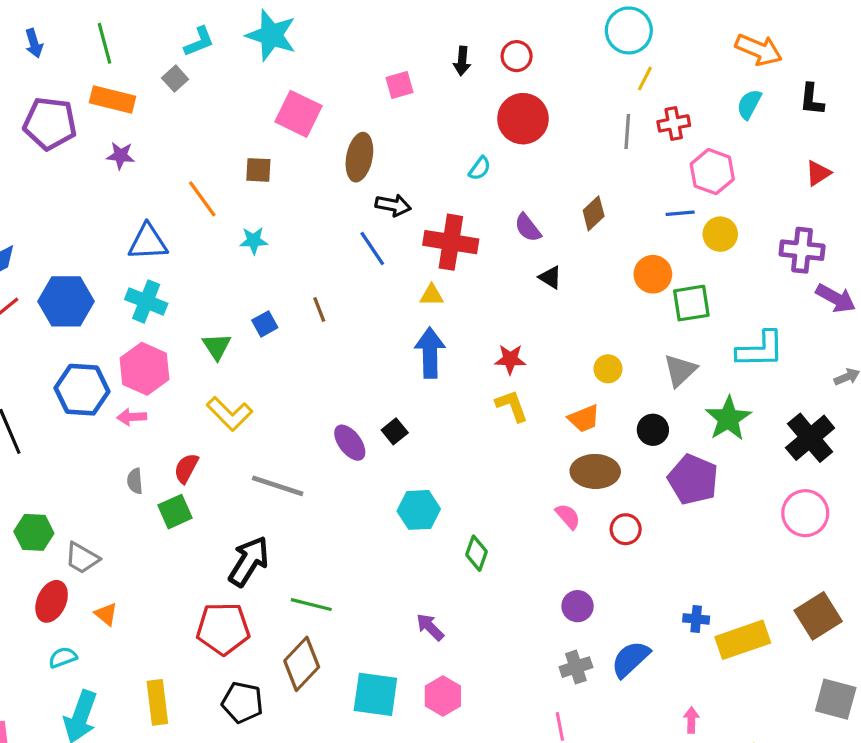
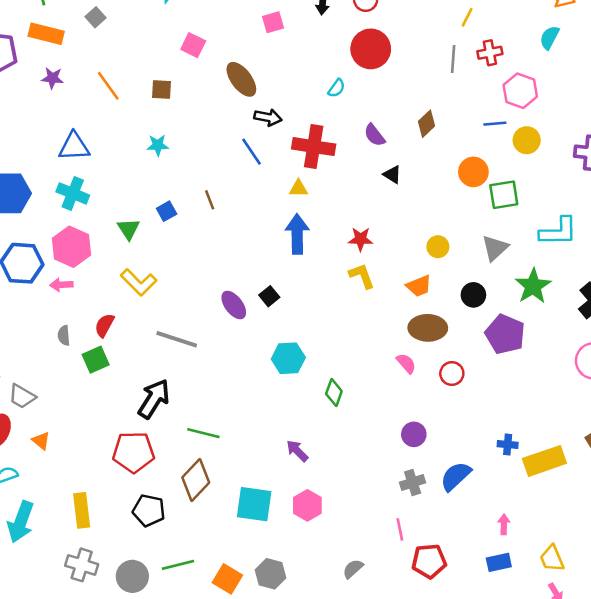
pink square: (298, 114) -> (193, 45), size x0.7
brown ellipse: (359, 157) -> (241, 79), turned -48
orange line: (202, 199) -> (108, 86), moved

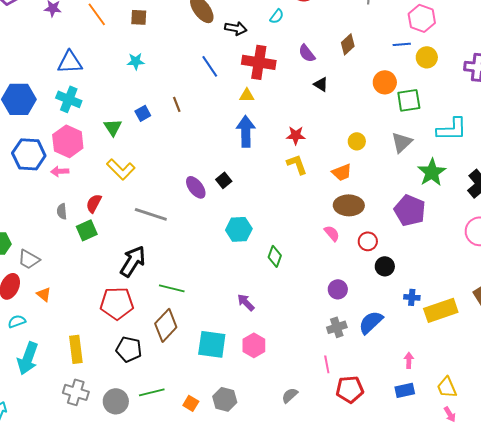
black arrow: (268, 117) -> (236, 28), moved
black circle: (473, 295) -> (385, 266), moved
orange square: (227, 579) -> (191, 403), size x0.7

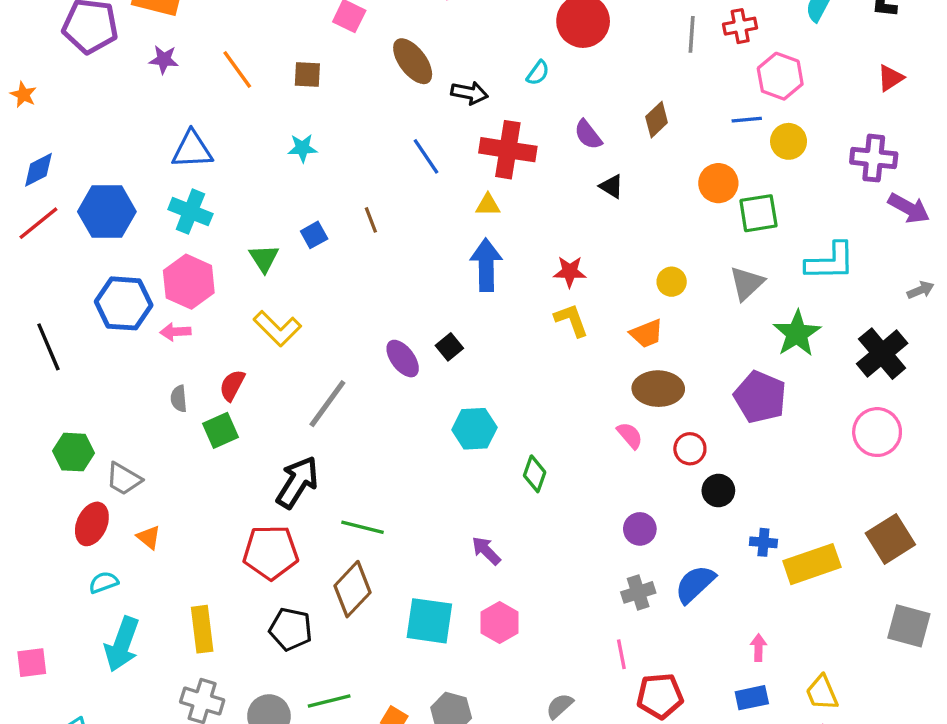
gray line: (151, 214) -> (327, 404), turned -72

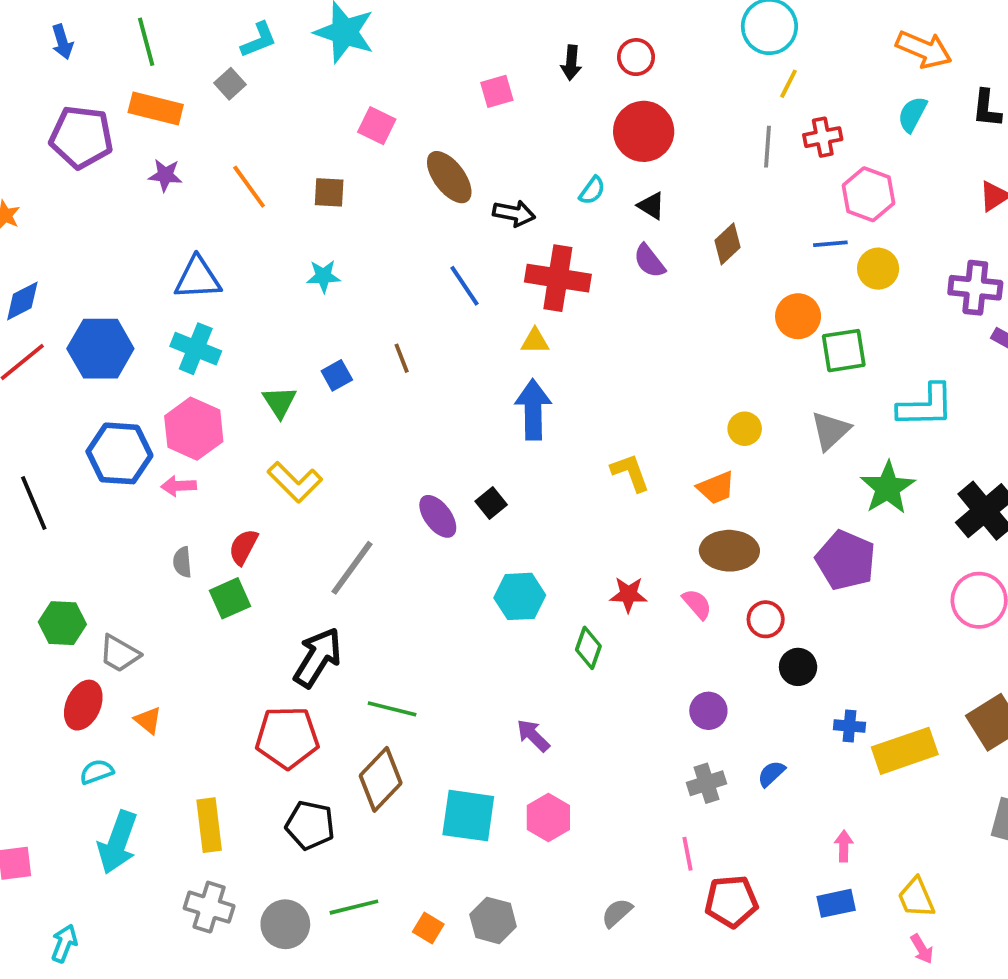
black triangle: (611, 186) -> (651, 206), moved
red star: (570, 272) -> (628, 595), moved
blue semicircle: (695, 584) -> (771, 774), size x0.6

